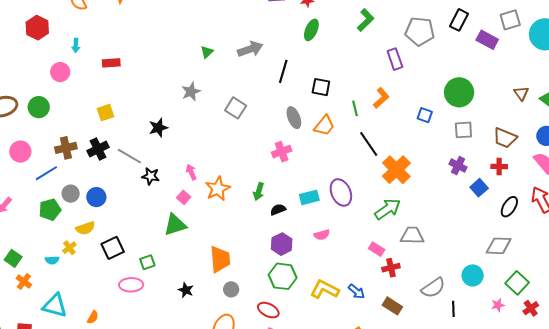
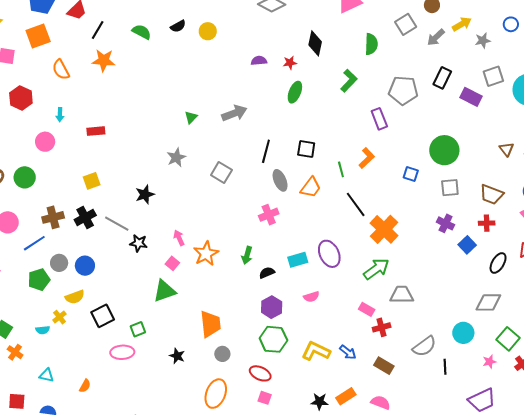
black line: (283, 71) -> (266, 151), moved
cyan triangle: (55, 306) -> (47, 375), size x0.6

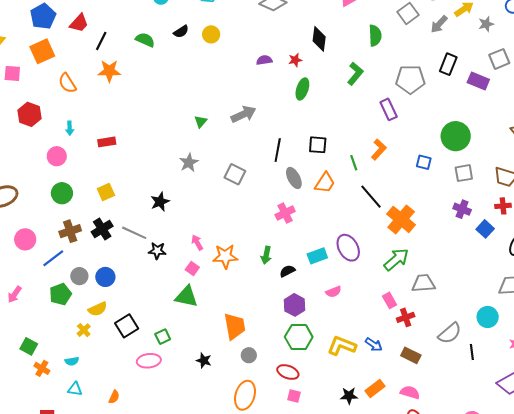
green circle: (25, 177) -> (62, 193), moved
orange star: (206, 254) -> (225, 256), turned 30
green triangle: (164, 291) -> (186, 297), turned 35
pink rectangle: (367, 309) -> (390, 300), turned 35
cyan semicircle: (43, 330) -> (72, 361), moved

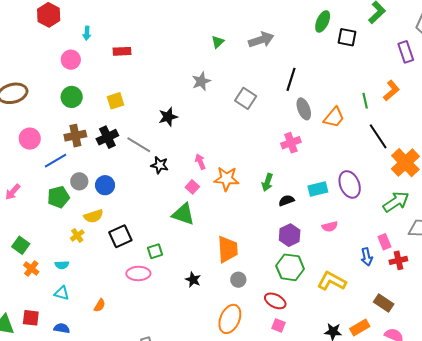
black square: (318, 145) -> (347, 37), moved
blue arrow: (374, 345) -> (367, 257), moved, turned 36
brown rectangle: (411, 355) -> (384, 303), moved

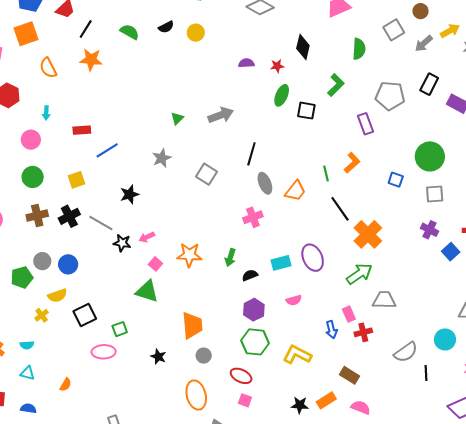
blue line: (55, 161) -> (107, 150), moved
pink arrow: (200, 162) -> (147, 237), moved, turned -91
orange ellipse: (230, 319) -> (196, 395), turned -36

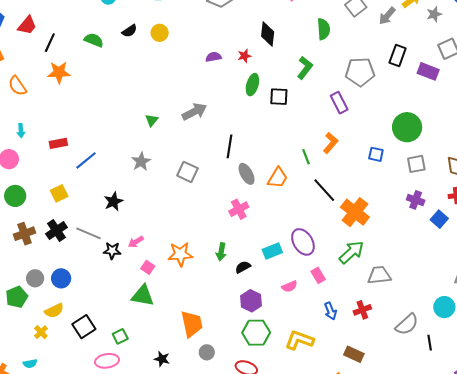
pink rectangle: (349, 314) -> (318, 275), moved

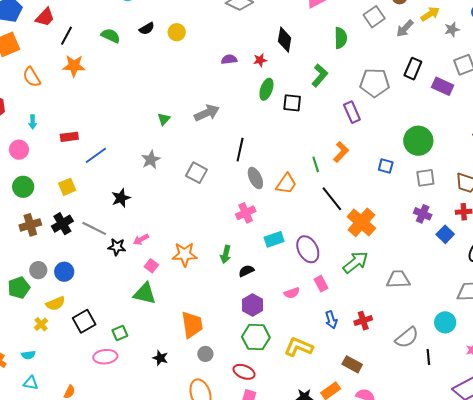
cyan rectangle: (272, 251) -> (274, 239), moved
gray trapezoid: (379, 275) -> (398, 279), moved

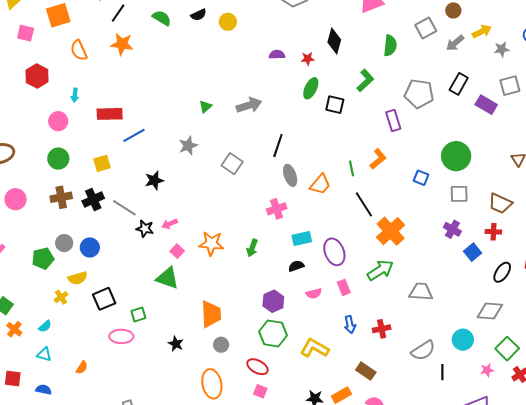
red rectangle: (69, 137) -> (110, 114), size x1.4
black semicircle: (246, 271) -> (296, 266), moved
cyan semicircle: (28, 355) -> (45, 326), turned -40

